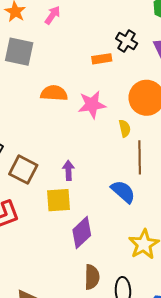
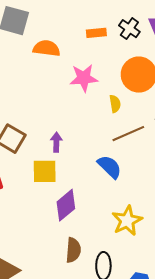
black cross: (127, 41) -> (129, 29), moved
orange semicircle: (54, 93) -> (47, 48), moved
brown line: (140, 157) -> (128, 134), turned 64

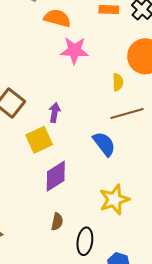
pink star: (84, 78) -> (74, 50), moved
yellow square: (45, 171) -> (39, 140), turned -32
brown semicircle: (73, 250) -> (57, 222), size x0.7

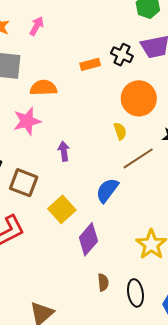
pink star: (74, 50) -> (27, 121), moved
purple arrow: (55, 113) -> (64, 151), moved
blue semicircle: (104, 144) -> (107, 190), moved, turned -88

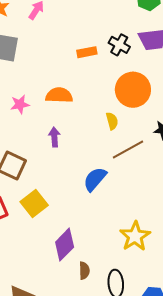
orange semicircle: (43, 88) -> (59, 95), moved
pink star: (27, 121) -> (20, 104), size x0.7
yellow square: (62, 209) -> (34, 203), moved
purple diamond: (88, 239) -> (65, 245), moved

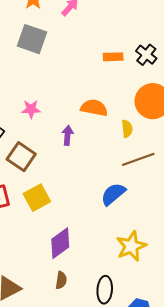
orange semicircle: (59, 95) -> (94, 108), moved
pink star: (20, 104) -> (31, 109), moved
blue semicircle: (95, 179) -> (113, 194), moved
brown semicircle: (84, 271) -> (61, 280), moved

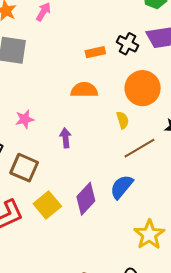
orange semicircle: (94, 108) -> (84, 90), moved
purple diamond: (60, 243) -> (86, 199), moved

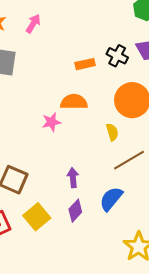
pink star: (25, 119) -> (51, 122), moved
purple arrow: (66, 138) -> (73, 178), moved
purple diamond: (86, 199) -> (75, 211), size x0.7

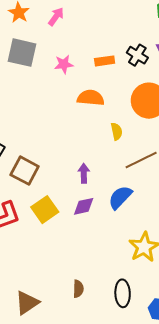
pink star: (51, 122) -> (64, 64), moved
yellow semicircle: (112, 132) -> (117, 131), moved
purple diamond: (75, 211) -> (84, 206), turned 30

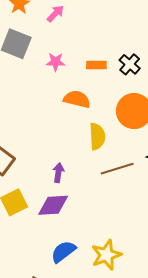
yellow semicircle: (117, 131) -> (97, 136), size x1.5
blue semicircle: (120, 197) -> (63, 252), moved
purple diamond: (84, 206) -> (53, 205), size x1.4

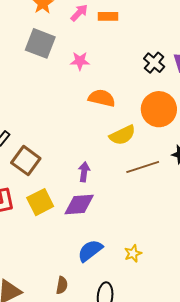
orange rectangle: (96, 65) -> (108, 16), moved
yellow semicircle: (97, 136) -> (122, 135), turned 68
yellow star: (106, 255) -> (133, 253), size x0.6

